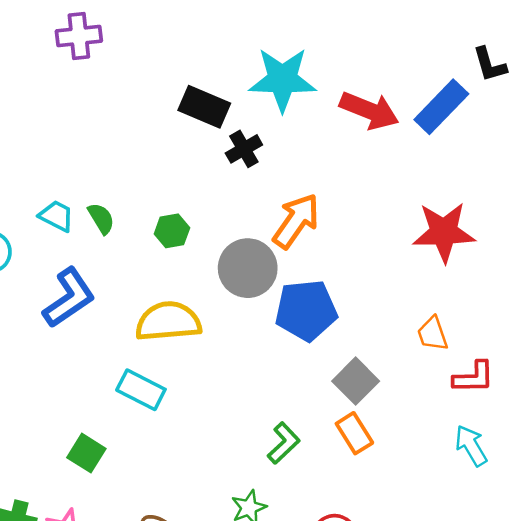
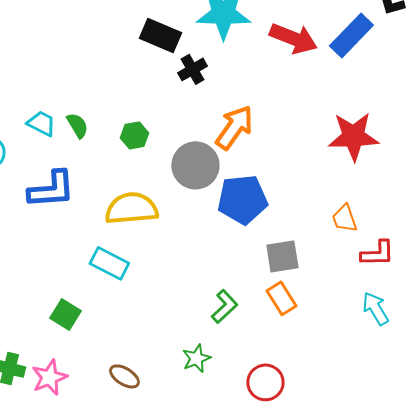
blue L-shape: (69, 298) -> (51, 189), turned 30
gray square: (356, 381) -> (282, 256), turned 36

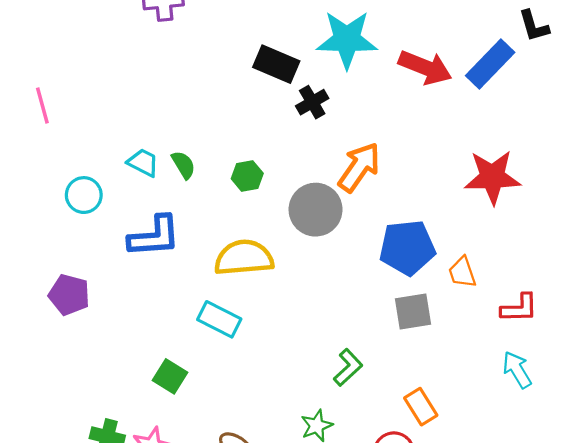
blue pentagon: (242, 199) -> (407, 248), moved
orange trapezoid: (344, 218) -> (462, 272), moved
orange rectangle: (281, 298) -> (421, 407), moved

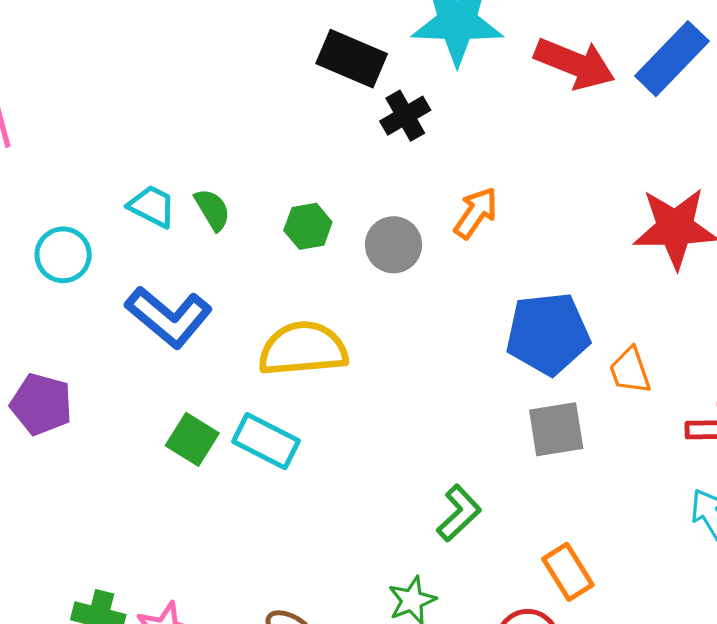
orange arrow: (359, 167) -> (476, 213), size x0.7
gray circle: (316, 210) -> (394, 245), moved, size x0.7
blue L-shape: (154, 236) -> (169, 317), turned 44
green square: (170, 376) -> (192, 439), moved

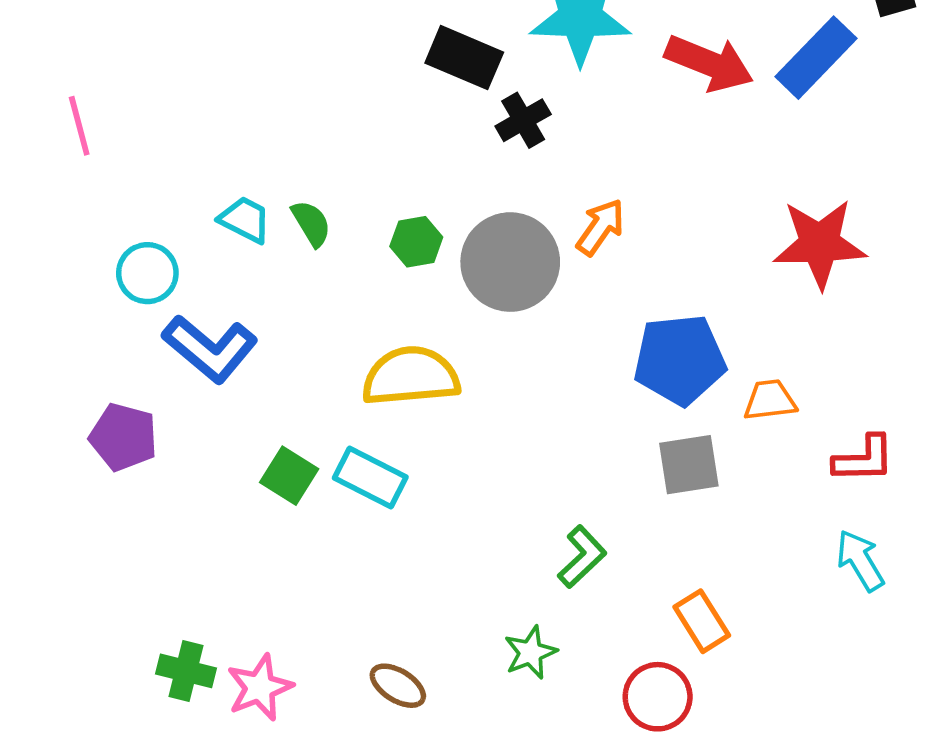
gray circle: (394, 245) -> (510, 262), size x1.6
blue L-shape: (169, 317) -> (210, 349), moved
orange trapezoid: (630, 371) -> (770, 400), turned 102

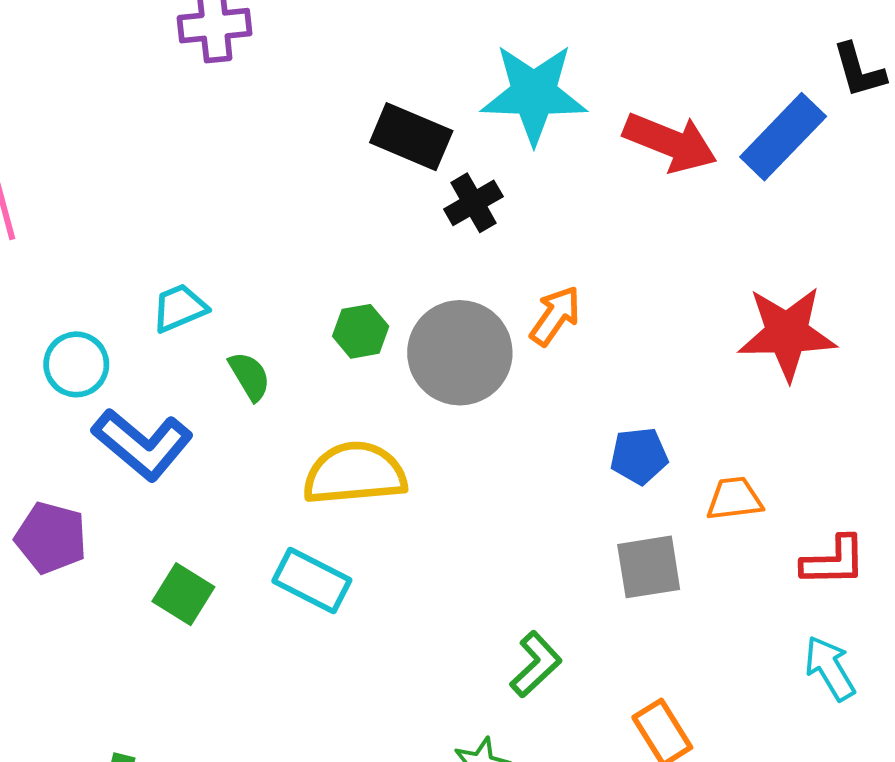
cyan trapezoid: (245, 220) -> (179, 308), turned -50
green semicircle: (311, 223) -> (250, 376), moved
blue pentagon: (680, 360) -> (639, 456), size x0.6
green square: (289, 476) -> (183, 594), moved

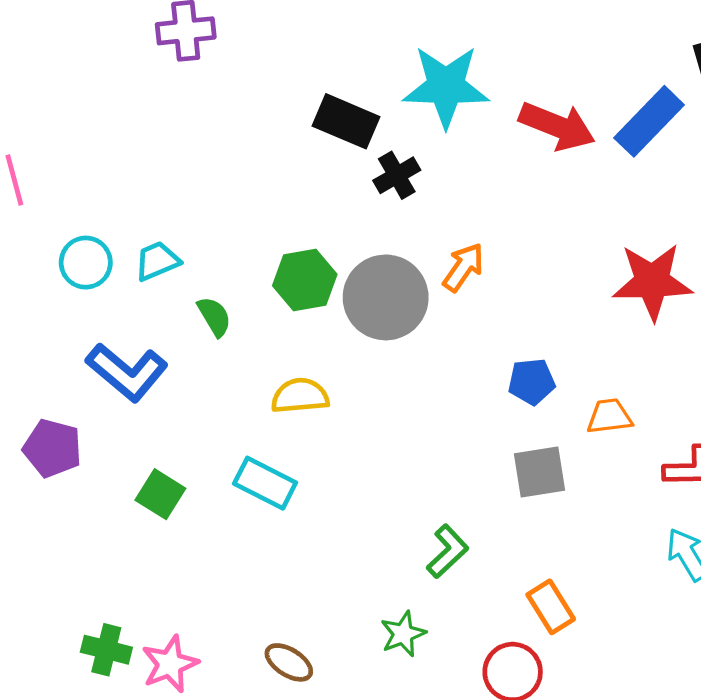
green hexagon: (361, 331) -> (305, 280), size x1.4
cyan circle: (76, 364) -> (86, 263), moved
yellow semicircle: (355, 473) -> (300, 396), size x0.7

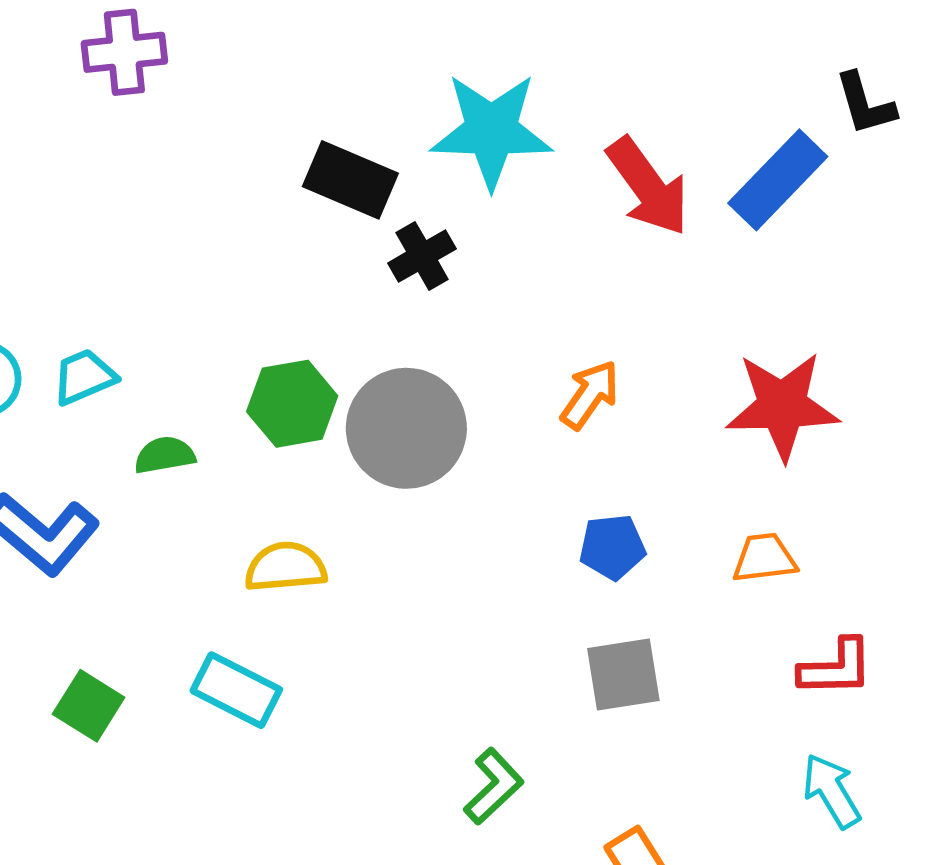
red arrow: (557, 126) -> (648, 187), turned 32
orange arrow: (463, 267) -> (590, 395), moved
green semicircle: (214, 316) -> (165, 455), turned -69
orange trapezoid: (609, 416) -> (764, 558), moved

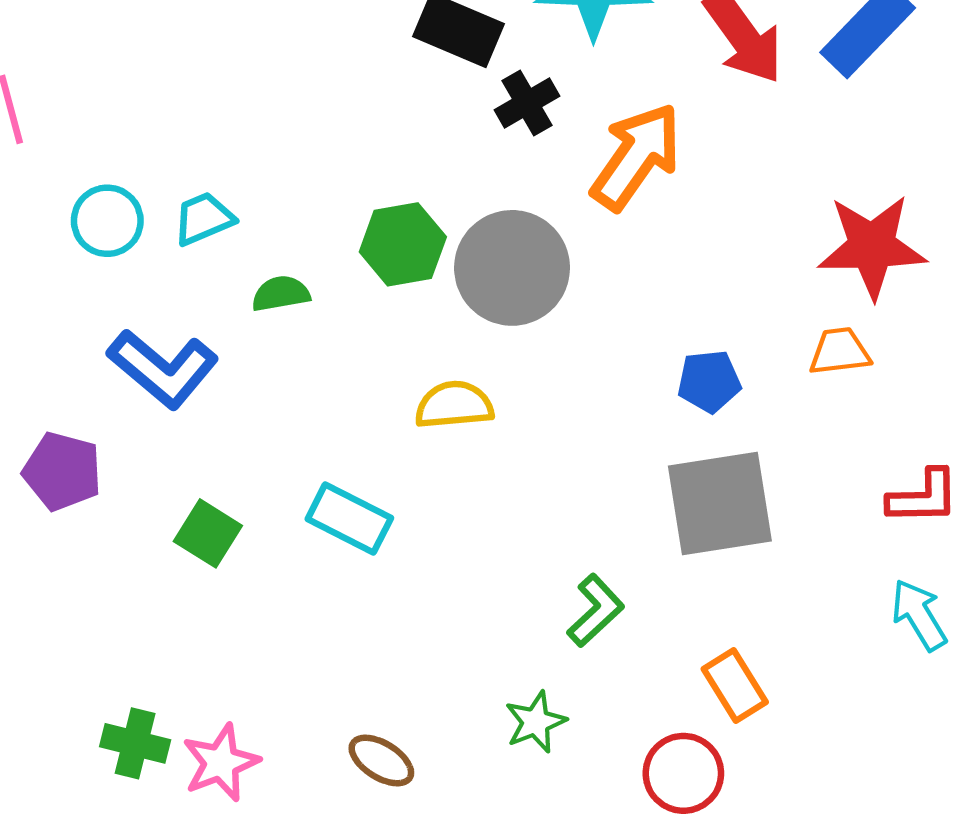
orange arrow: (590, 395) -> (636, 157), moved, size x1.6
orange trapezoid: (764, 558) -> (840, 351), moved
yellow semicircle: (286, 567) -> (454, 405), moved
gray square: (623, 674) -> (720, 503), size x1.5

